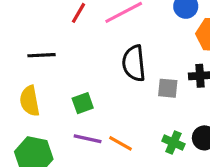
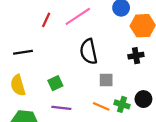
gray square: (168, 88) -> (106, 80), moved
orange line: (120, 143) -> (101, 106), moved

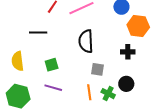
black line: (23, 52) -> (38, 32), moved
black circle: (143, 99) -> (126, 84), moved
orange line: (101, 106) -> (89, 92), turned 49

